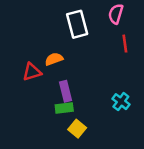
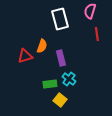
orange semicircle: (54, 59) -> (42, 46), turned 128
purple rectangle: (66, 91) -> (61, 58), moved
cyan cross: (121, 102) -> (69, 79), moved

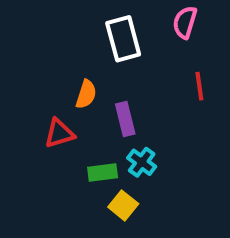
red line: (97, 34) -> (199, 86), moved
red triangle: (25, 56) -> (59, 133), moved

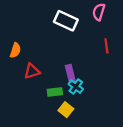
white rectangle: (123, 39) -> (66, 21), turned -50
orange semicircle: (86, 94) -> (15, 50), moved
purple rectangle: (125, 119) -> (70, 73), moved

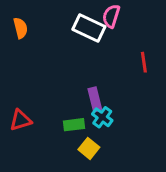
pink semicircle: (99, 12) -> (111, 16), moved
orange semicircle: (15, 50) -> (21, 28), moved, turned -32
red triangle: (32, 71) -> (21, 120), moved

